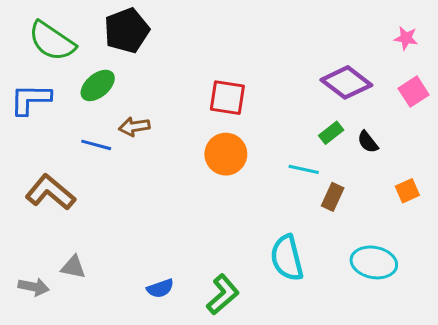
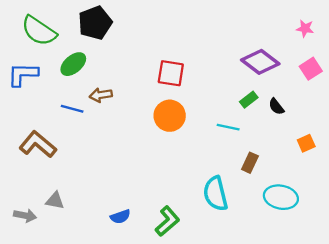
brown rectangle: (333, 197) -> (250, 163), moved

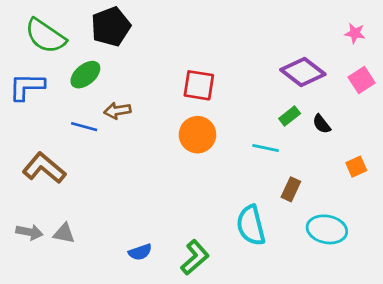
gray arrow: (25, 215) -> (29, 232), moved

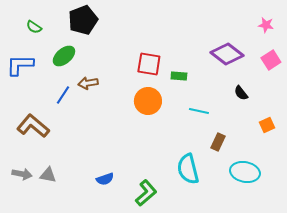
green semicircle: (45, 36) -> (34, 27), size x0.5
green rectangle: (290, 116) -> (179, 76), moved, turned 42
blue line: (84, 127) -> (63, 95), turned -72
blue semicircle: (140, 252) -> (105, 179), moved

